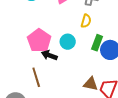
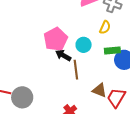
green rectangle: (97, 43) -> (112, 51), turned 56
brown line: (36, 77) -> (76, 70), moved

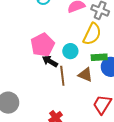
yellow semicircle: (105, 27) -> (92, 34), size x1.6
brown triangle: (99, 90) -> (85, 75), moved

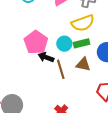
yellow semicircle: (92, 34) -> (83, 23), turned 55
green rectangle: (99, 57) -> (81, 43), moved

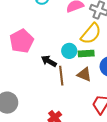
yellow semicircle: (83, 23) -> (91, 34), turned -40
pink pentagon: (36, 42) -> (22, 41), moved

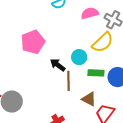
green rectangle: (86, 54) -> (96, 73), moved
brown triangle: (84, 74) -> (89, 99), moved

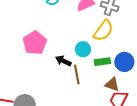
brown triangle: (89, 99) -> (112, 84), moved

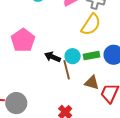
cyan circle: (83, 49) -> (73, 56), moved
brown triangle: (112, 84) -> (92, 83), moved

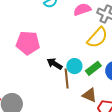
pink pentagon: (23, 40) -> (28, 43), turned 30
green rectangle: (92, 56) -> (93, 68), turned -35

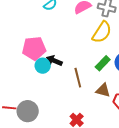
black arrow: (55, 64) -> (54, 61), moved
cyan circle: (74, 66) -> (43, 66), moved

